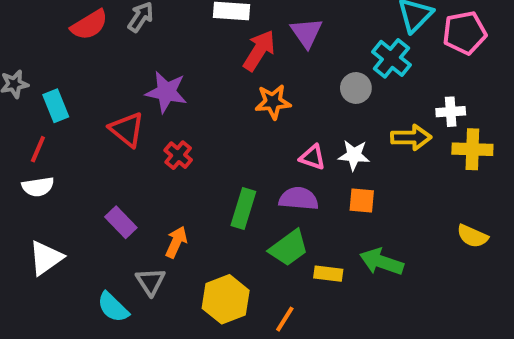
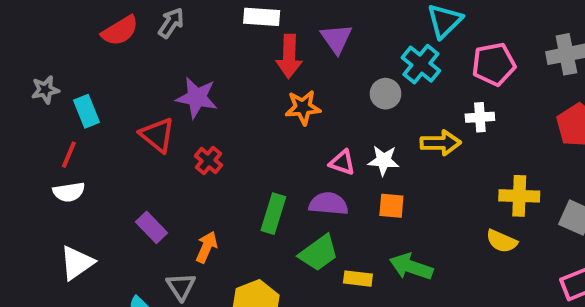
pink pentagon: (465, 33) -> (494, 64), moved
red arrow: (259, 50) -> (289, 56), turned 150
yellow cross: (472, 149) -> (519, 196), moved

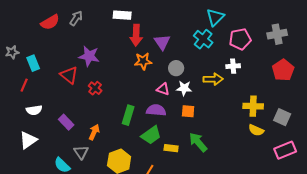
purple triangle: (336, 39) -> (162, 42), moved
gray circle: (386, 94) -> (176, 68), moved
white semicircle: (69, 192) -> (34, 110), moved
yellow semicircle: (502, 241) -> (256, 130), moved
green arrow: (411, 267) -> (198, 142), turned 30

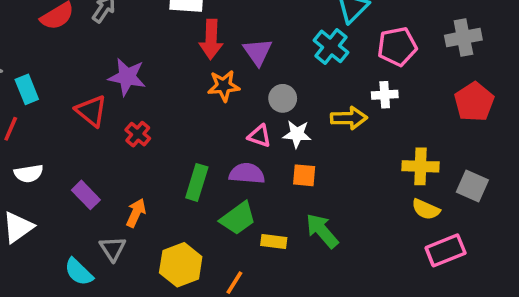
pink rectangle: (285, 150) -> (446, 250), moved

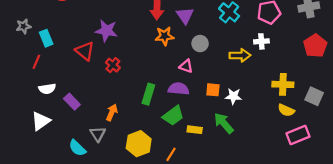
white star: (297, 134) -> (233, 96), moved
purple rectangle: (86, 195) -> (72, 102), moved

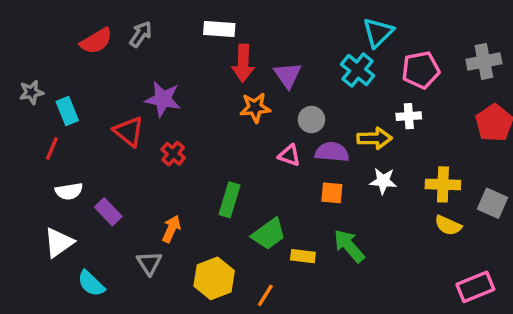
purple semicircle: (179, 89) -> (332, 152), moved
white star: (233, 96) -> (383, 181), moved
pink rectangle: (298, 135) -> (475, 287), moved
cyan semicircle: (77, 148) -> (91, 283), moved

